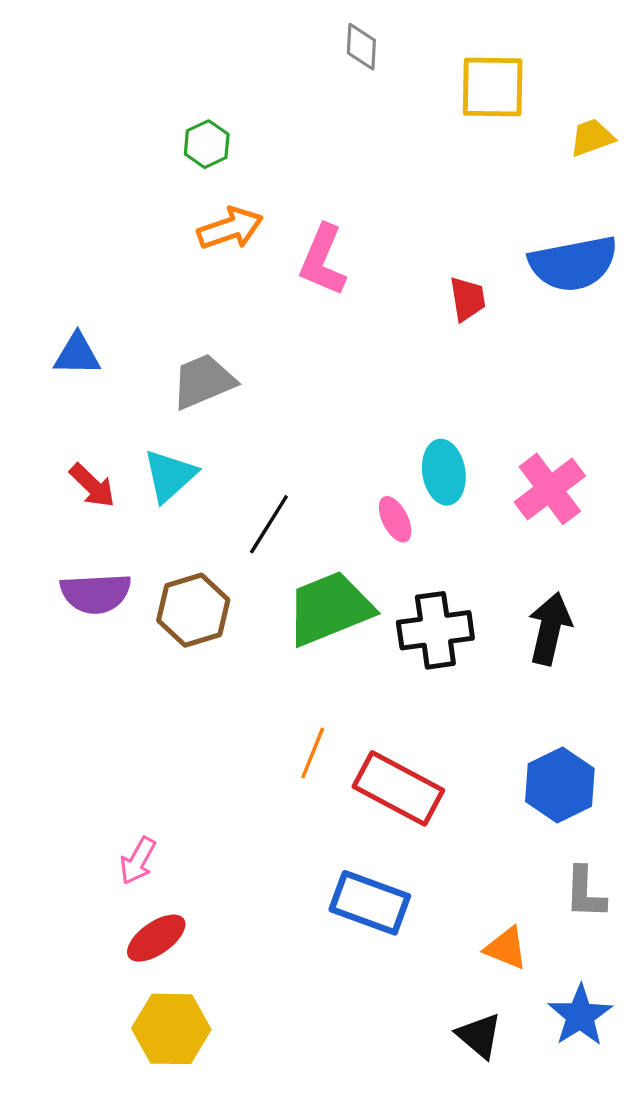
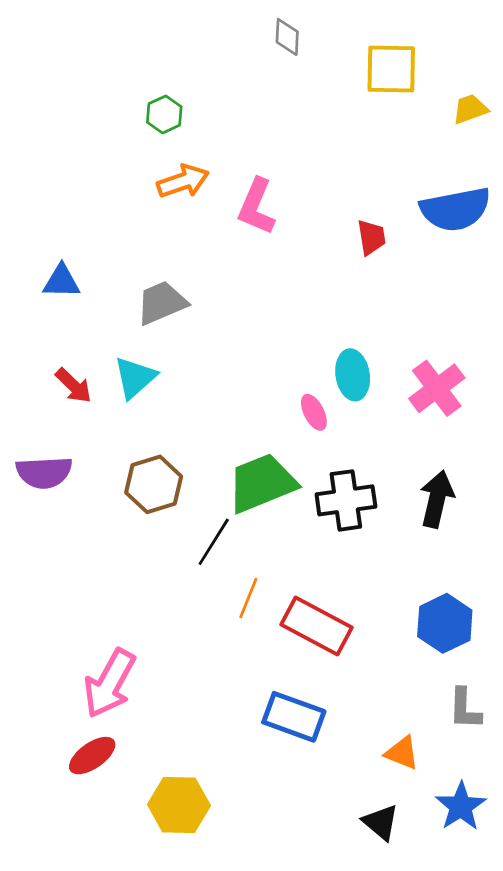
black line: (269, 524) -> (214, 542), moved
purple semicircle: (96, 593) -> (44, 472), moved
pink arrow: (138, 861) -> (110, 683), size x1.8
red ellipse: (156, 938) -> (92, 756), moved
yellow hexagon: (171, 1029) -> (179, 805), moved

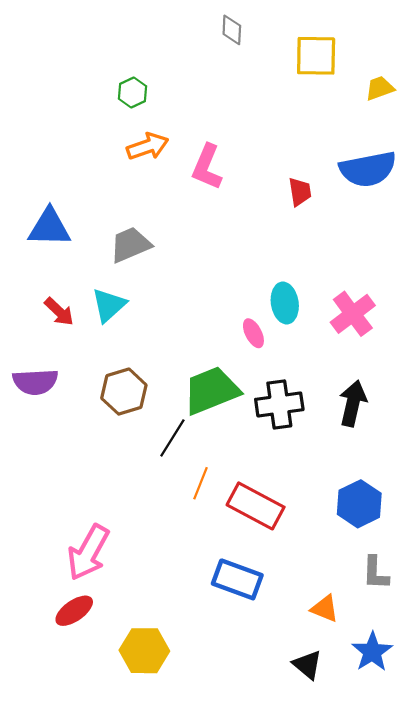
blue triangle: (61, 281) -> (49, 227), size x1.4

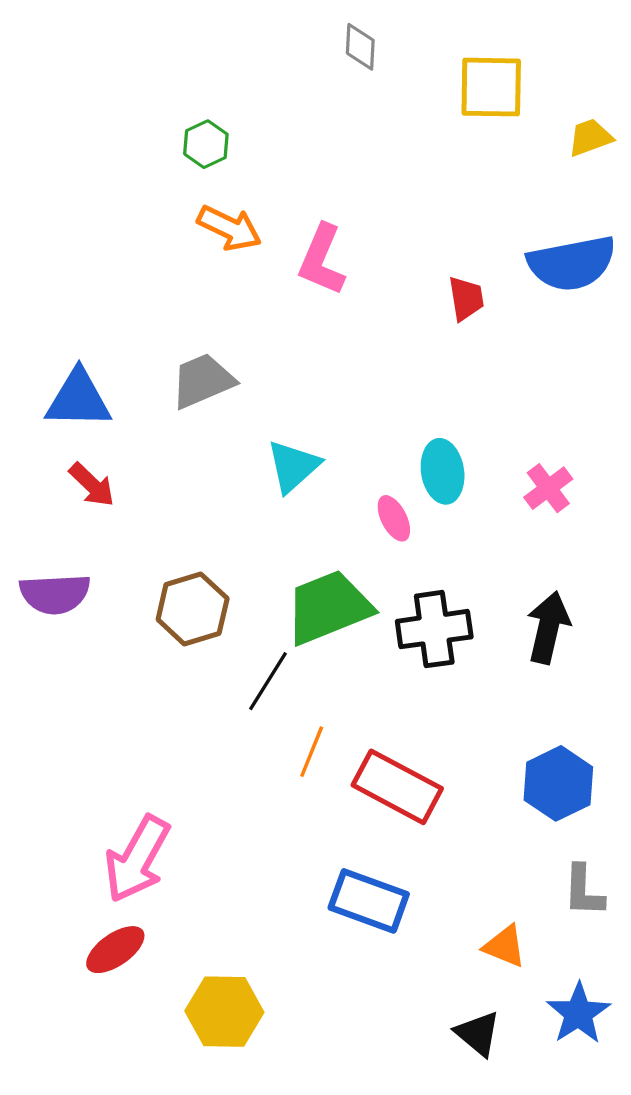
orange arrow: (148, 146) -> (229, 228), turned 45
blue triangle: (49, 227) -> (78, 399), moved
cyan triangle: (109, 305) -> (293, 466), moved
pink cross: (353, 314) -> (548, 488), size x0.7

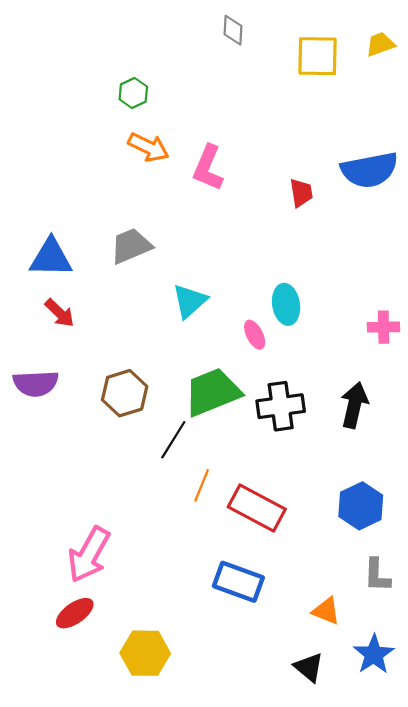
yellow trapezoid: (590, 137) -> (380, 44), moved
pink cross: (548, 488) -> (384, 327), moved, turned 36

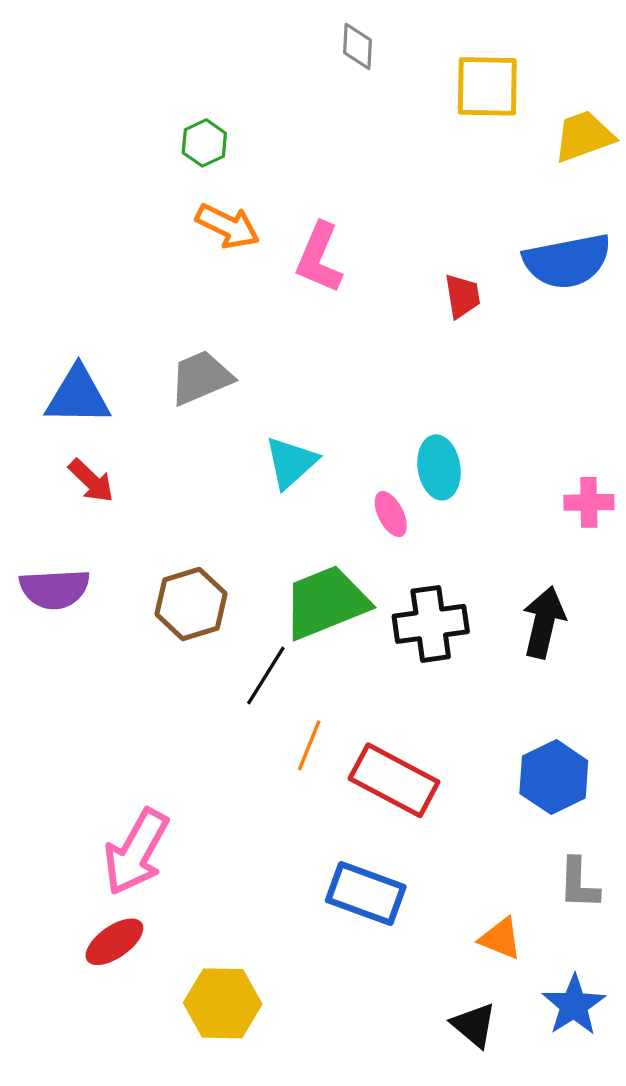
yellow trapezoid: (380, 44) -> (584, 136), moved, size x1.4

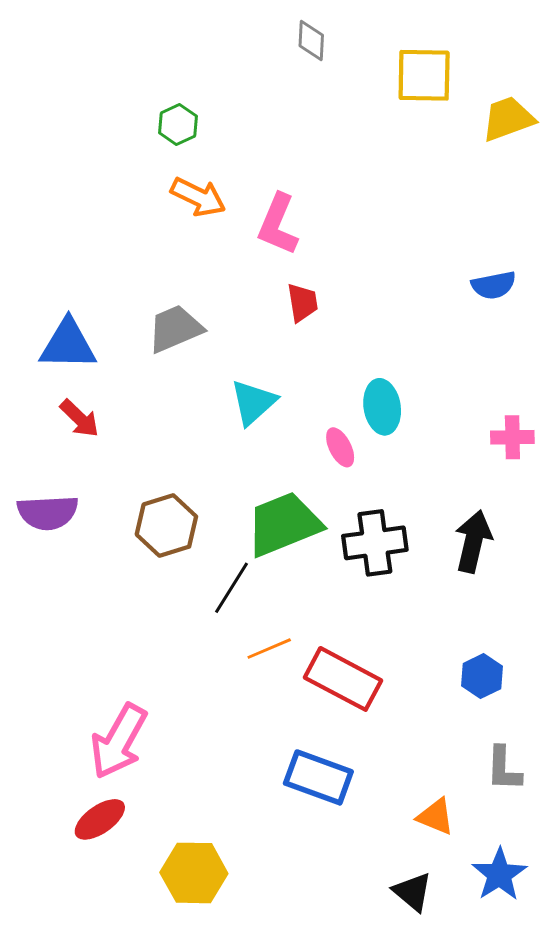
blue semicircle: (567, 261) -> (494, 285), moved, size x0.6
red trapezoid: (462, 296) -> (302, 303), moved
orange line: (309, 745) -> (269, 649), turned 45
blue hexagon: (554, 777) -> (482, 676), size x0.7

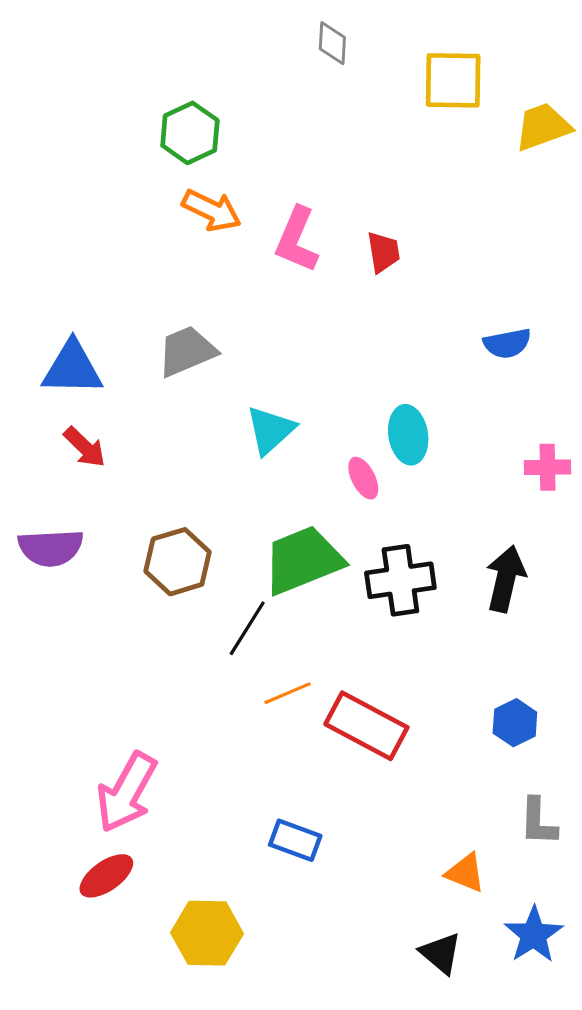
green hexagon: (178, 125) -> (190, 133), size x1.4
blue semicircle: (494, 285) -> (507, 343), moved
red trapezoid: (302, 303) -> (383, 252), moved
blue rectangle: (318, 777) -> (295, 840), moved, size x0.7

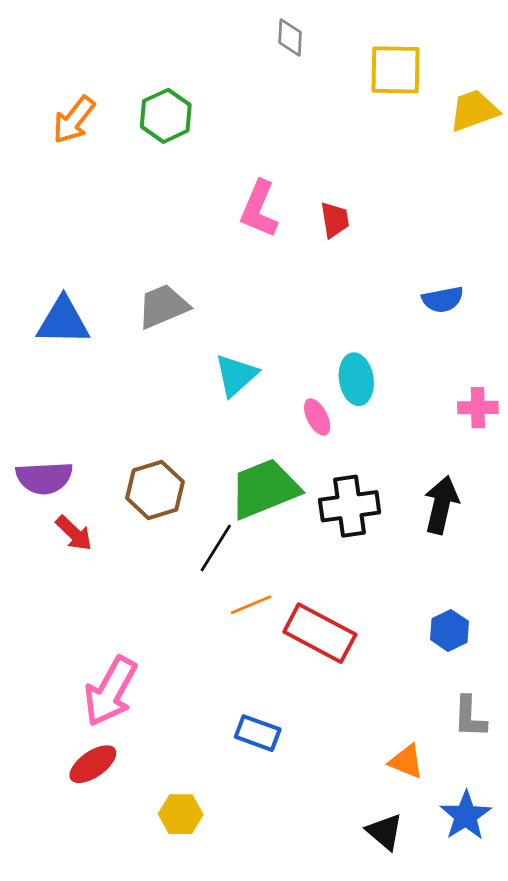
orange arrow: (212, 210) -> (74, 120), moved, turned 102
red arrow: (85, 447) -> (74, 533), moved
yellow hexagon: (207, 933) -> (181, 814), size x0.7

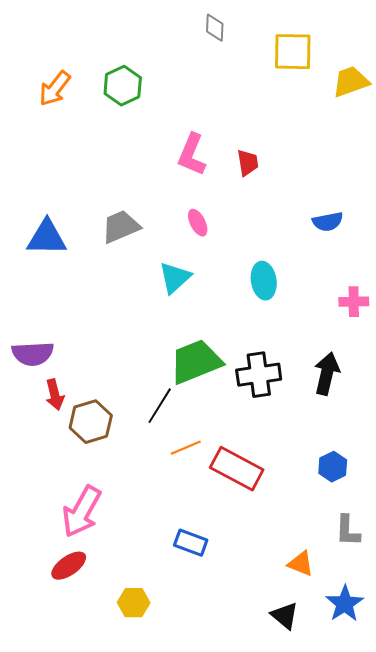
pink ellipse: (317, 417) -> (198, 223), moved
brown hexagon: (155, 490) -> (91, 422), moved
red arrow: (74, 533) -> (55, 395), turned 32

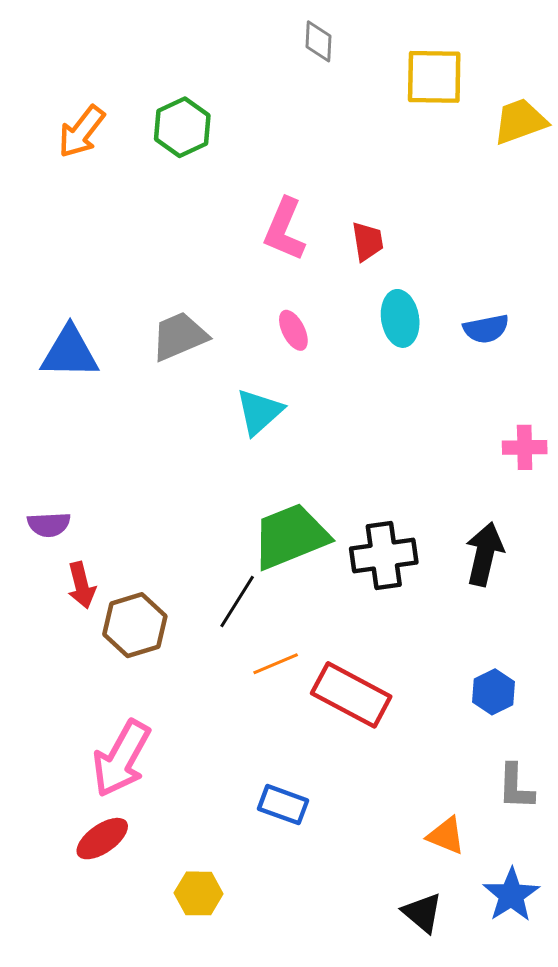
cyan ellipse: (264, 281) -> (400, 318), moved
purple semicircle: (33, 354) -> (49, 524), size x0.7

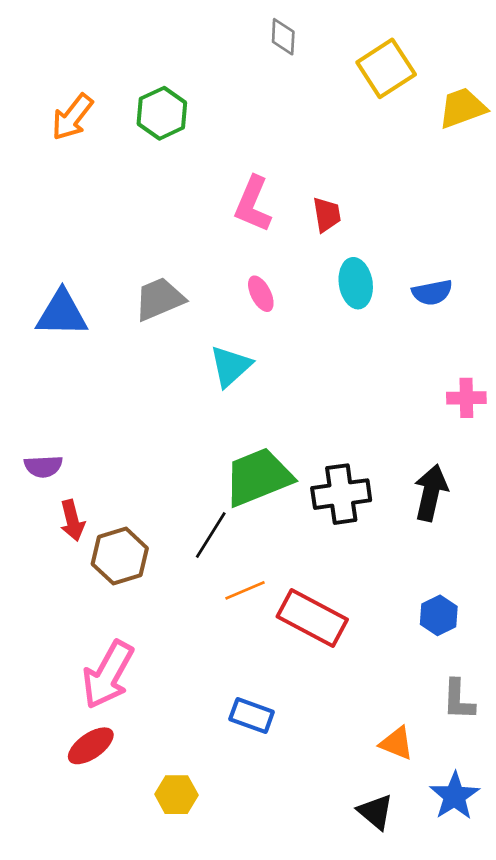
yellow square: (434, 77) -> (386, 68), turned -34

